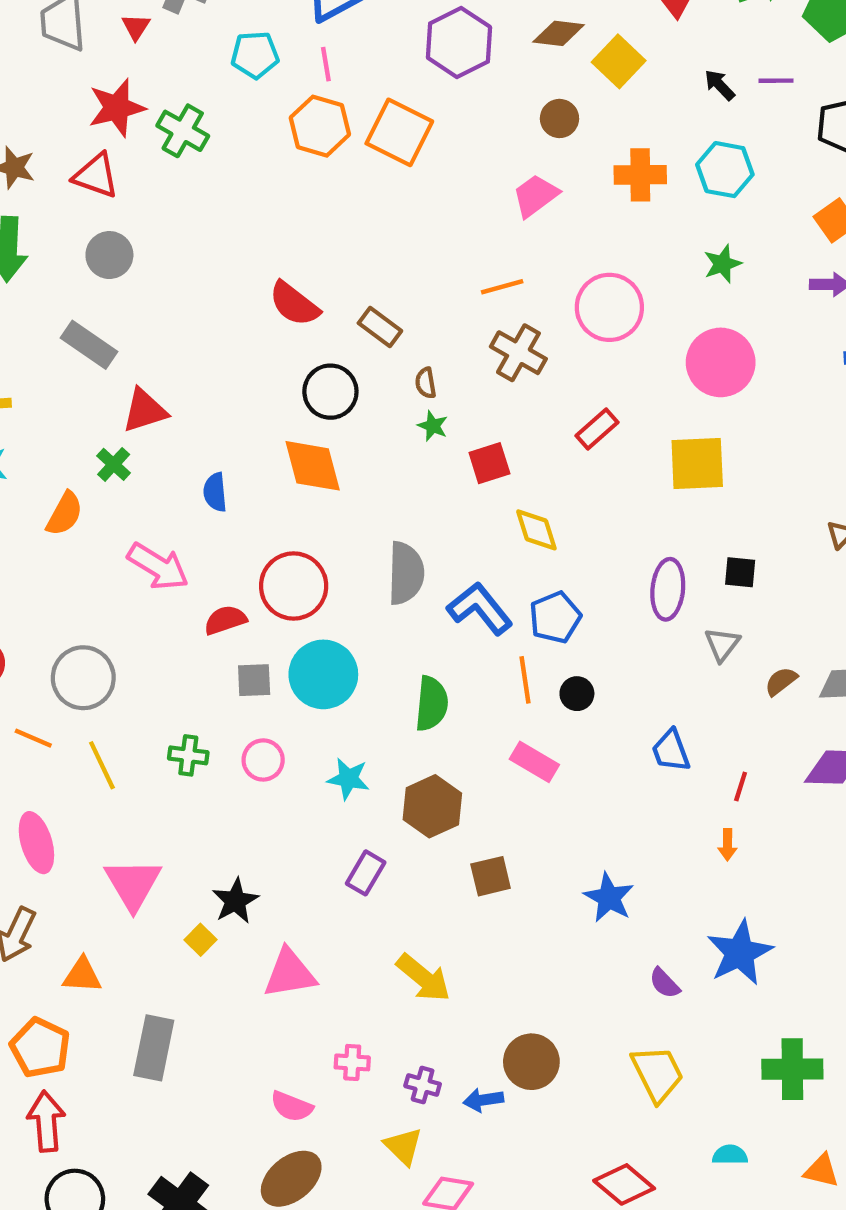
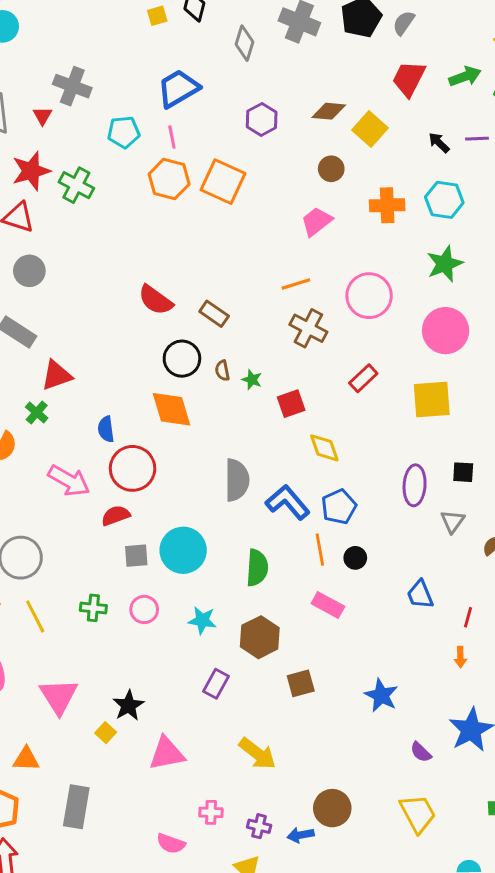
purple hexagon: (459, 42) -> (262, 119), size x0.7
green star: (723, 264) -> (445, 264), size x1.4
brown semicircle: (426, 383) -> (222, 371), moved
red circle: (294, 586) -> (133, 468), moved

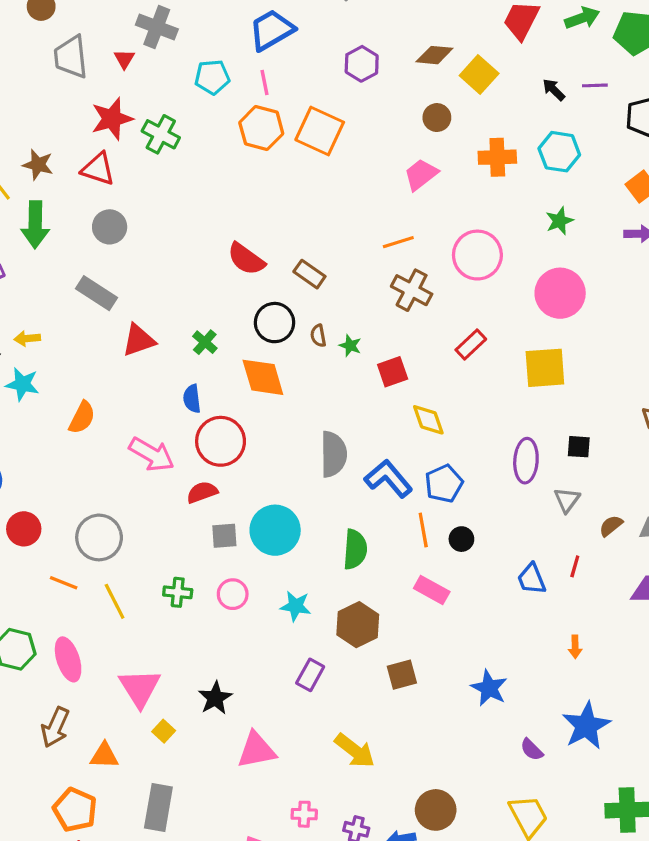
green star: (445, 264) -> (559, 221), size x0.7
green cross: (37, 413) -> (205, 342), moved
red line: (468, 617) -> (575, 566), moved
yellow square: (106, 733) -> (164, 731), moved

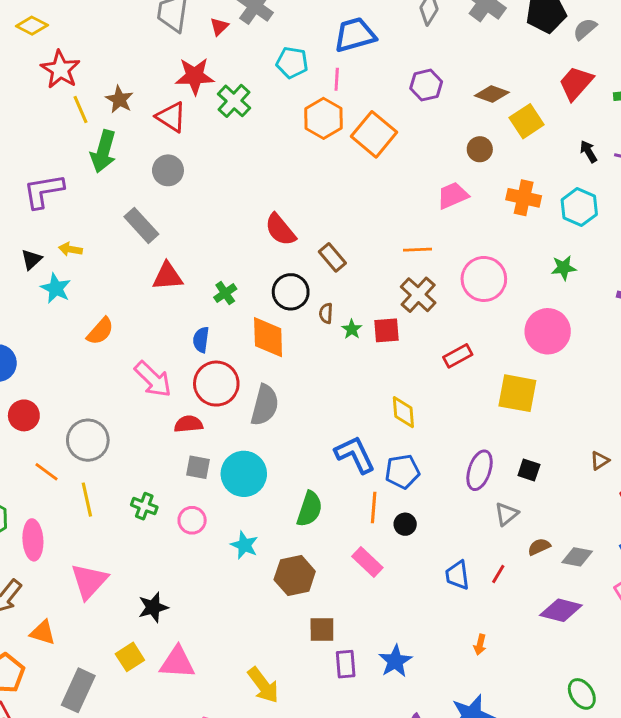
red square: (393, 372) -> (387, 330), moved
gray semicircle: (333, 454) -> (265, 405), moved
purple rectangle: (310, 675) -> (346, 664), moved, turned -48
yellow square: (164, 731) -> (130, 657), moved, size x1.4

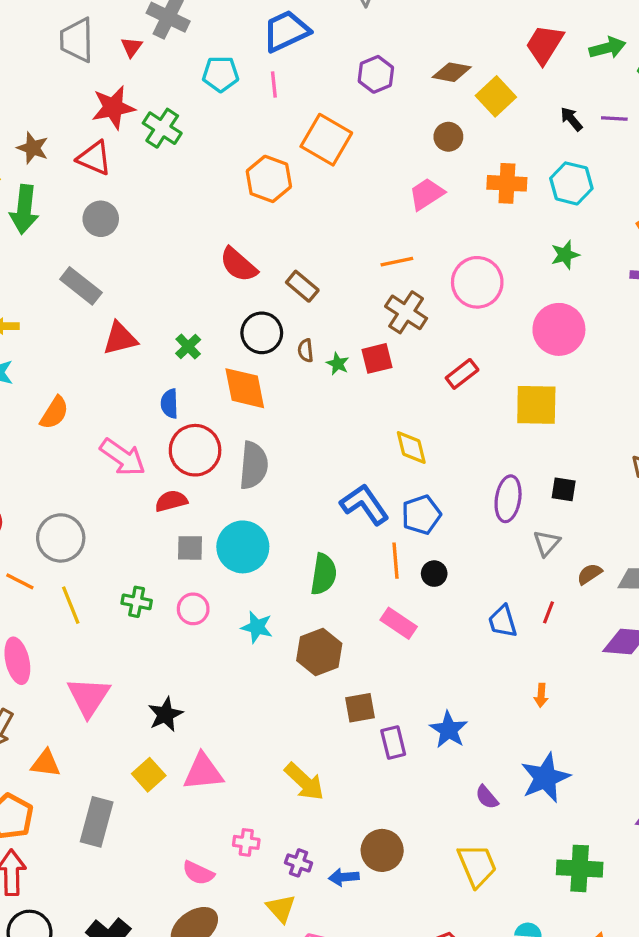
orange hexagon: (324, 118) -> (269, 179), moved

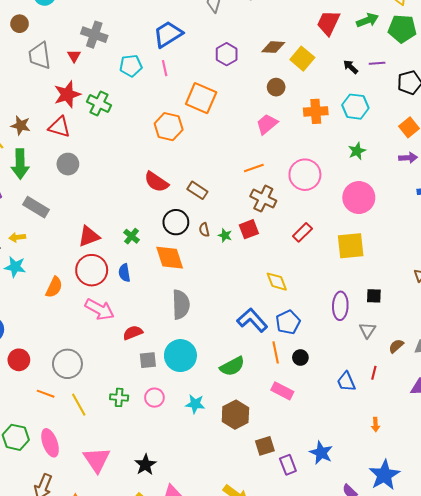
gray rectangle: (81, 286) -> (36, 207), moved
red circle: (195, 450) -> (92, 270), moved
green semicircle: (324, 574) -> (232, 366), turned 60

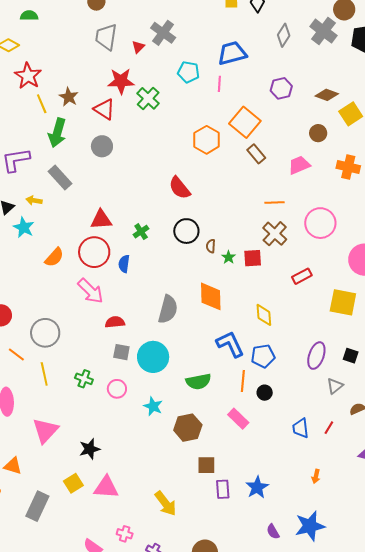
brown rectangle: (197, 190) -> (256, 154), moved
orange diamond: (170, 258) -> (211, 296), moved

